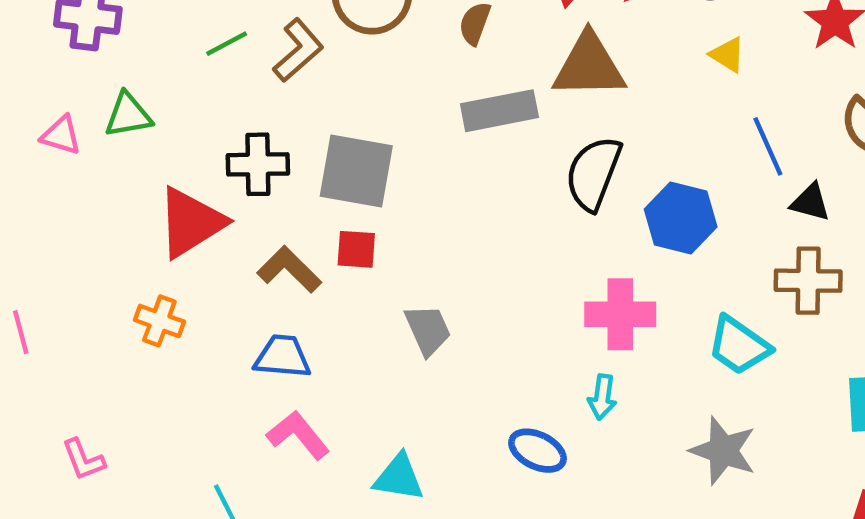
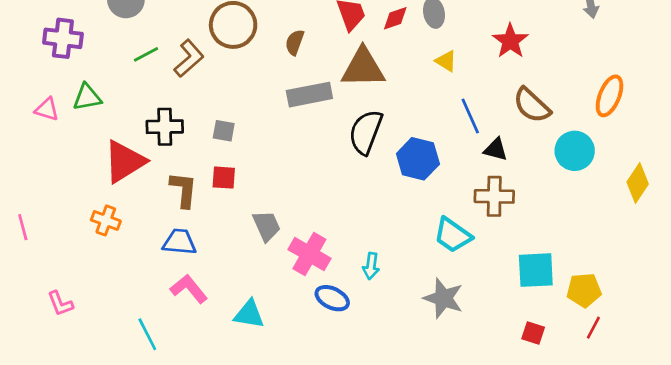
gray square: (356, 171) -> (224, 131), size x0.5
brown L-shape: (289, 269) -> (184, 190), turned 51
pink cross: (620, 314) -> (309, 254), moved, turned 30

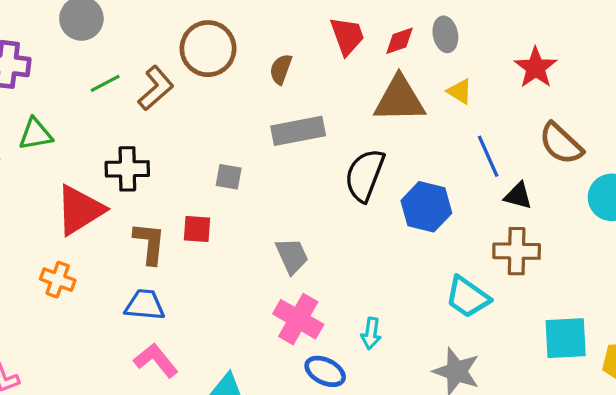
brown triangle: (363, 68) -> (399, 99), moved
gray square: (224, 131) -> (229, 177), moved
gray trapezoid: (267, 226) -> (292, 256), moved

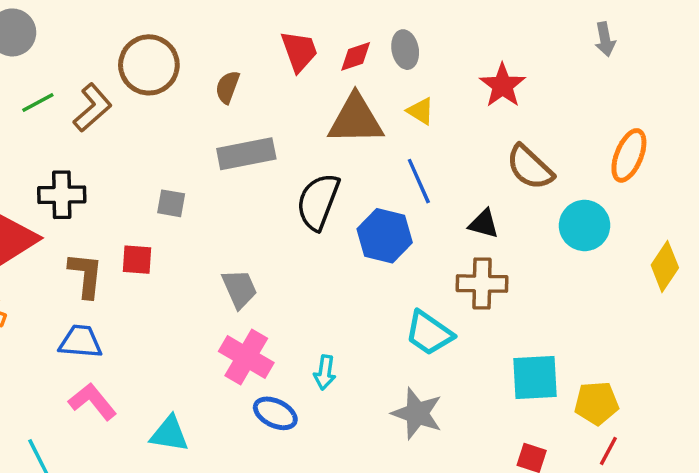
blue line: (488, 156) -> (419, 181), moved

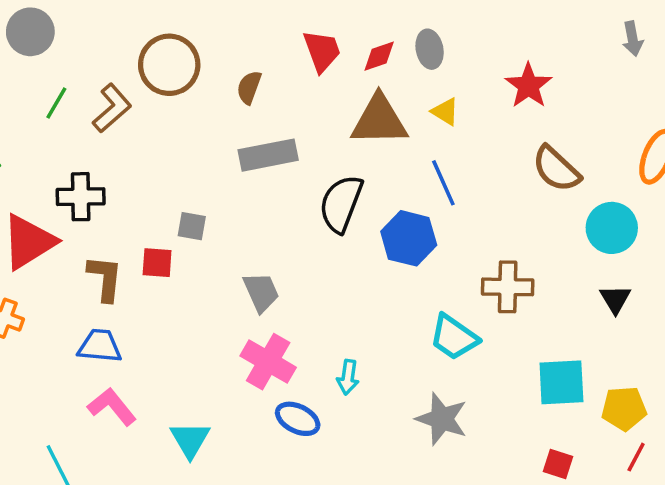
green line: (38, 102) -> (56, 103), turned -32
gray square: (171, 203) -> (192, 226), moved
black triangle: (484, 224) -> (615, 299), moved, turned 44
cyan triangle: (169, 434) -> (190, 440), turned 51

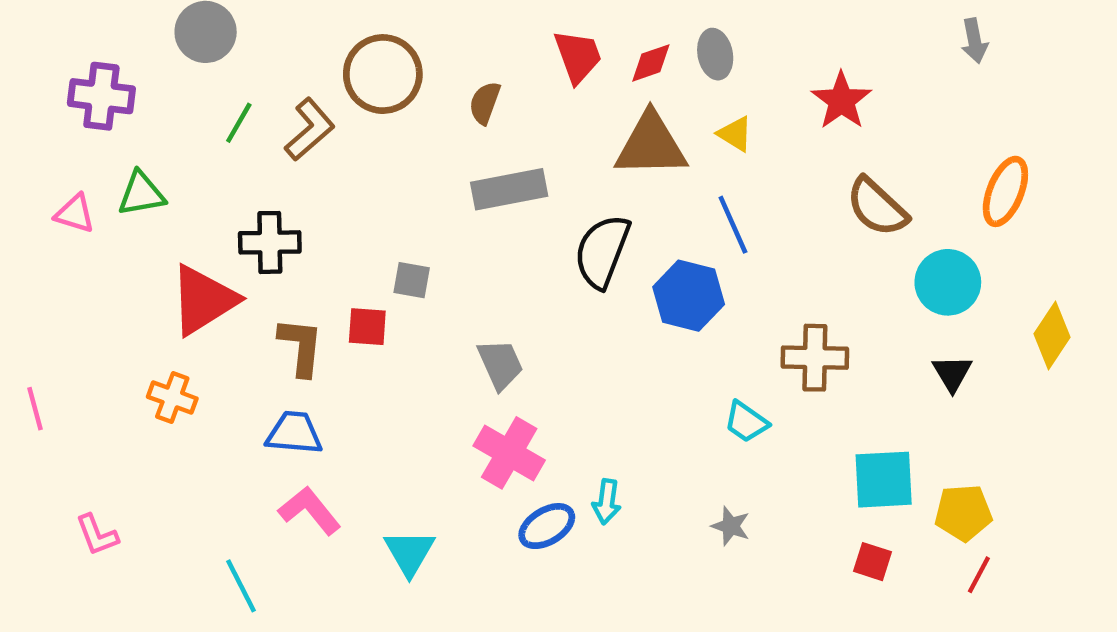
cyan trapezoid: (454, 337) -> (746, 422), size x0.7
cyan arrow: (348, 377) -> (607, 502), moved
blue ellipse: (298, 419) -> (547, 526), turned -57
gray star: (442, 419) -> (731, 526), size x0.6
red square: (558, 464) -> (873, 562), moved

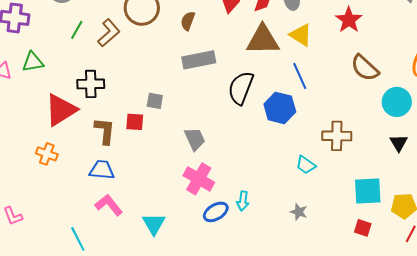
yellow triangle: (735, 134) -> (301, 35), size x1.4

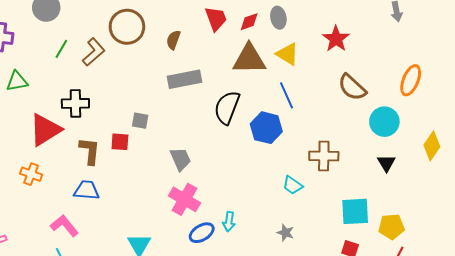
pink L-shape: (109, 205) -> (64, 226), moved

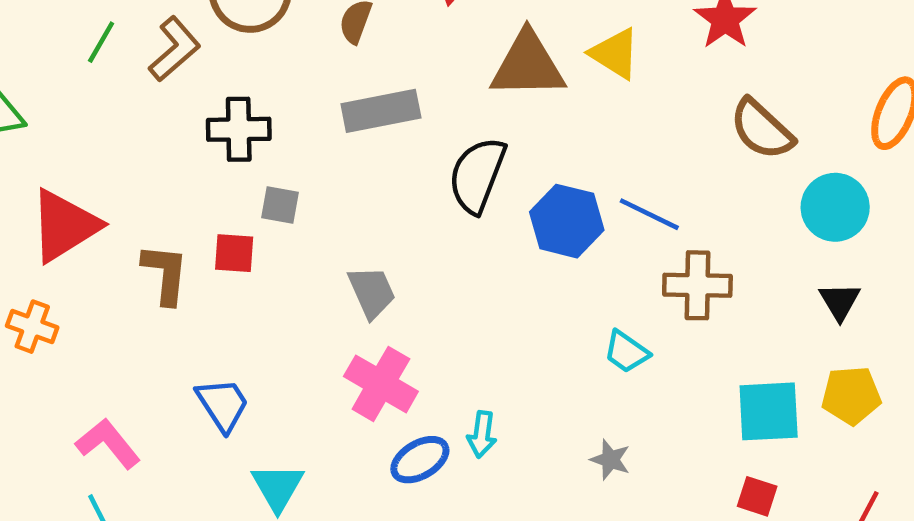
blue line: (286, 95) -> (649, 214), moved, turned -40
black cross: (75, 103) -> (239, 129), moved
blue trapezoid: (87, 190) -> (223, 405), moved, turned 52
yellow pentagon: (391, 227) -> (851, 395), moved

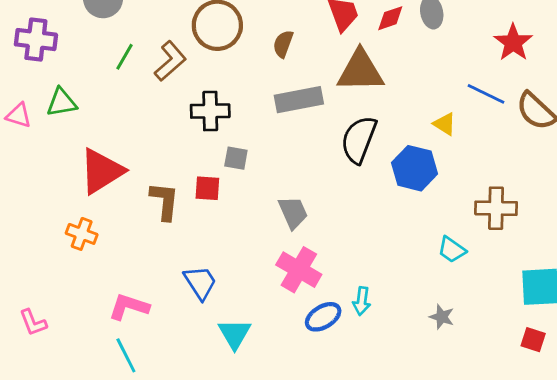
yellow triangle: (615, 54) -> (445, 124), moved, size x0.7
brown triangle: (528, 65) -> (360, 71), moved
blue line: (649, 214) -> (486, 94), moved
pink L-shape: (108, 444) -> (129, 307), turned -33

